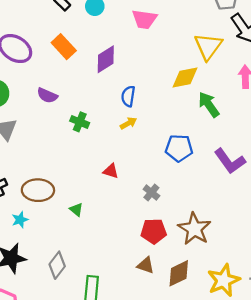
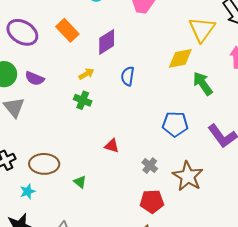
purple semicircle: (47, 95) -> (35, 78), moved
yellow arrow: (128, 123) -> (86, 74), moved
brown star: (194, 229) -> (188, 176), moved

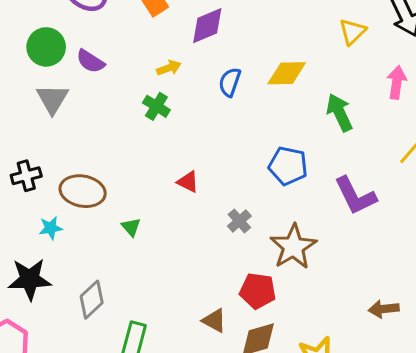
yellow triangle: (202, 29) -> (352, 32), size x0.7
yellow diamond: (180, 58) -> (287, 73), moved
red pentagon: (152, 201) -> (258, 291), moved

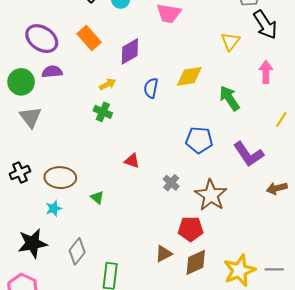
purple semicircle: (90, 61) -> (52, 72), moved, turned 150
cyan star: (51, 228) -> (54, 208), moved
brown arrow: (384, 309) -> (277, 188), moved
brown triangle: (214, 321) -> (164, 254), turned -48

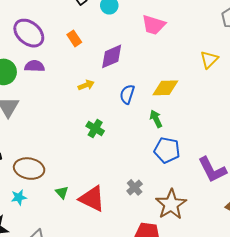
orange rectangle: (89, 38) -> (74, 38), size x0.7
green arrow: (229, 98) -> (156, 119), moved, size x0.7
green cross: (103, 112) -> (95, 129), moved
red triangle: (132, 161) -> (92, 199), moved, size x1.8

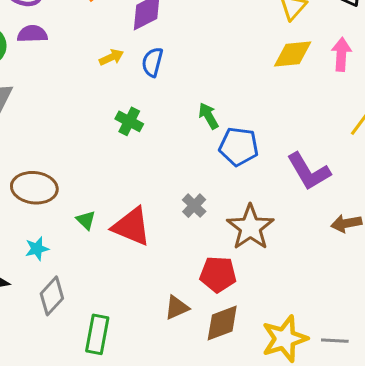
yellow diamond: (165, 88) -> (293, 54), moved
blue semicircle: (127, 94) -> (152, 62), moved
green arrow: (156, 119) -> (208, 116), moved
cyan star: (19, 197) -> (37, 249), moved

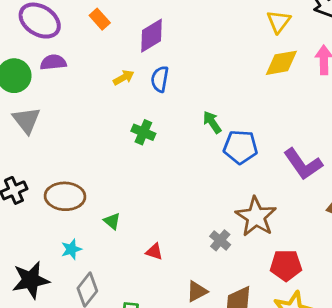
gray cross: (194, 206) -> (220, 240), moved
red triangle: (132, 226) -> (154, 252), moved, size x0.5
red pentagon: (218, 274) -> (286, 265), moved

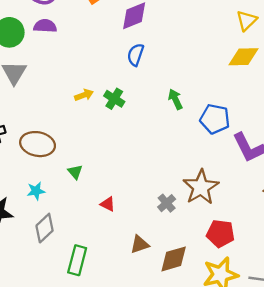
yellow arrow: (124, 78) -> (84, 95), moved
blue pentagon: (240, 147) -> (215, 119), moved

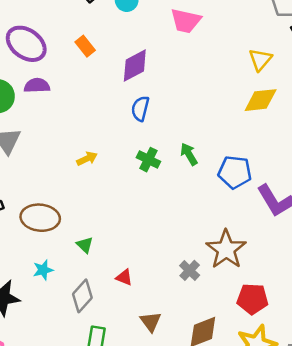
green cross: (114, 99) -> (148, 160), moved
gray diamond: (45, 228) -> (82, 296), moved
brown triangle: (140, 244) -> (151, 322), moved, turned -42

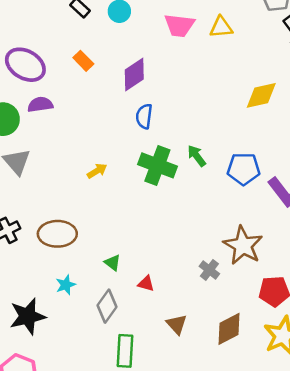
yellow triangle: (260, 60) -> (221, 27), moved, turned 50
green cross: (148, 160) -> (157, 165), size x1.6
green triangle: (85, 245) -> (113, 263), moved

